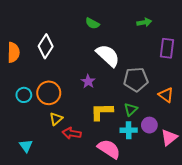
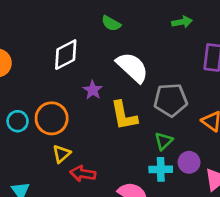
white diamond: (46, 46) -> (66, 55), moved, turned 30
purple star: (88, 81) -> (93, 90), moved
yellow L-shape: (102, 112) -> (124, 116), moved, turned -100

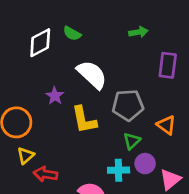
white diamond: (66, 55) -> (40, 43), moved
green triangle: (164, 141) -> (132, 141), moved

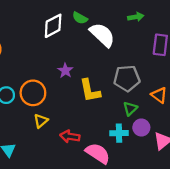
white semicircle: (92, 75) -> (102, 35), moved
red arrow: (45, 174) -> (70, 136), moved

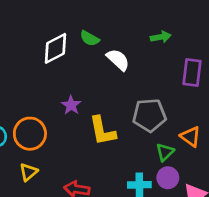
white semicircle: (102, 35) -> (118, 60), size x0.7
green triangle: (130, 109) -> (165, 152), moved
yellow triangle: (41, 121) -> (28, 172), moved

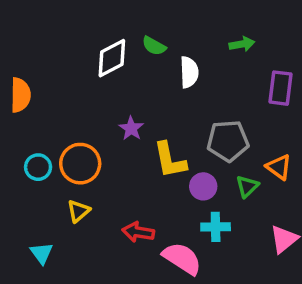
white semicircle: (118, 60) -> (189, 72), turned 45
purple circle: (168, 178) -> (203, 186), moved

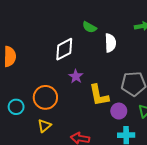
white diamond: (112, 58) -> (64, 49), moved
cyan circle: (38, 167) -> (16, 107), moved

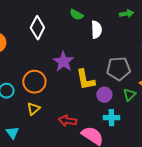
white diamond: (64, 49) -> (37, 28), moved, turned -35
purple star: (76, 76) -> (63, 62), size x1.5

